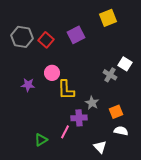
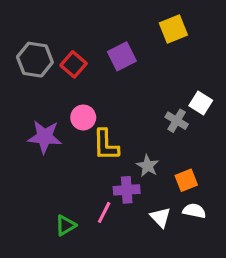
purple star: (28, 85) -> (45, 137), size x1.5
white triangle: (100, 147) -> (160, 217), moved

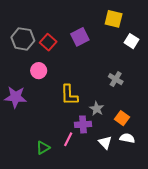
yellow square: (173, 29) -> (114, 19), turned 36
white square: (201, 103) -> (131, 41), moved
pink circle: (83, 117) -> (39, 71), moved
purple star: (45, 137) -> (15, 97), moved
orange square: (186, 180) -> (122, 118), turned -32

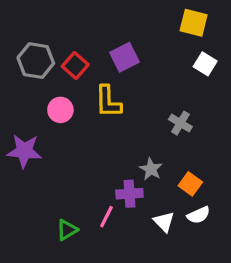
yellow square: (114, 19) -> (194, 23), moved
yellow L-shape: (69, 95) -> (108, 102), moved
white semicircle: (127, 138) -> (199, 215), turned 144

